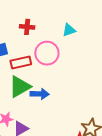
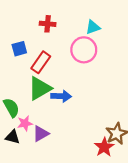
pink circle: (47, 53) -> (84, 50), moved
red rectangle: (21, 63) -> (41, 62), turned -42

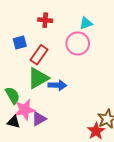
pink star: (25, 123) -> (25, 110), size x1.5

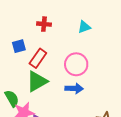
pink circle: (78, 44) -> (76, 64), moved
blue arrow: (57, 85) -> (74, 88), moved

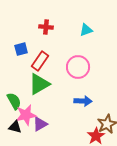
blue arrow: (74, 88) -> (83, 101), moved

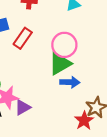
green triangle: (39, 84) -> (60, 64), moved

